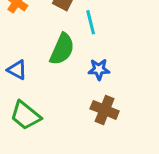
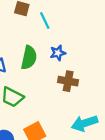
green semicircle: (62, 49) -> (29, 58), moved

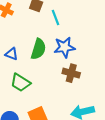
blue star: (58, 53) -> (64, 47), size x1.5

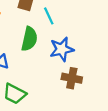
green semicircle: (38, 49) -> (29, 39), moved

